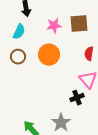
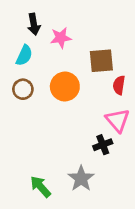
brown square: (79, 24) -> (101, 61), moved
pink star: (54, 26) -> (61, 38), moved

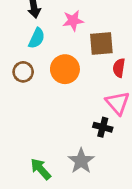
pink star: (61, 38) -> (73, 21), moved
cyan semicircle: (24, 55) -> (37, 38), moved
black cross: (103, 145) -> (103, 127), turned 36

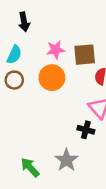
pink star: (73, 21) -> (56, 50), moved
cyan semicircle: (37, 38) -> (14, 55), moved

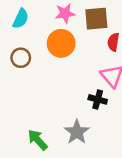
brown circle: (14, 80) -> (21, 58), moved

